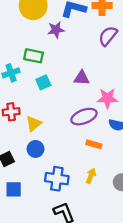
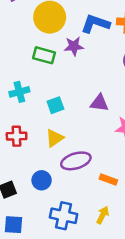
green rectangle: (33, 56) -> (44, 55), moved
purple ellipse: (84, 117) -> (76, 161), moved
yellow triangle: (34, 124) -> (55, 138), moved

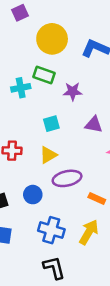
purple star: (74, 46) -> (73, 91), moved
cyan cross: (19, 92) -> (21, 88), moved
yellow arrow: (103, 215) -> (89, 232), size x1.5

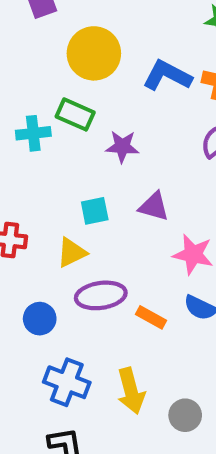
cyan square: (51, 124) -> (95, 211), moved
orange rectangle: (97, 198) -> (151, 317), moved
yellow arrow: (89, 232) -> (131, 391), turned 130

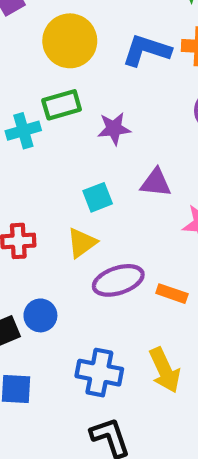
green rectangle: (75, 114) -> (62, 105), turned -30
blue circle: (40, 319) -> (40, 315), moved

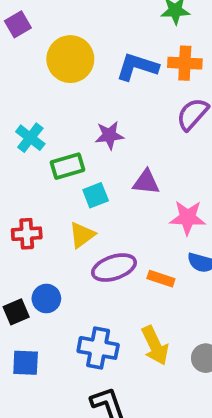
green rectangle: (62, 105) -> (68, 166), moved
cyan cross: (23, 131) -> (30, 138), turned -36

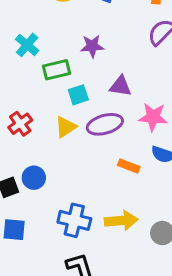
red cross: (27, 234) -> (20, 124), turned -35
purple ellipse: (114, 268) -> (105, 124), moved
yellow arrow: (155, 345) -> (121, 221), turned -72

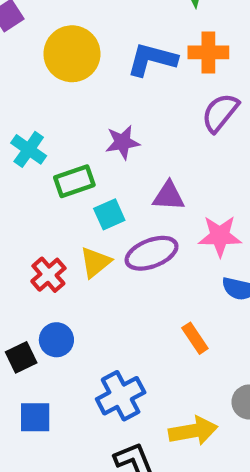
red cross: (20, 124) -> (48, 275), moved
orange rectangle: (129, 166) -> (195, 338), moved, turned 40
blue cross: (74, 220) -> (121, 396), turned -36
yellow arrow: (121, 221) -> (193, 431), moved

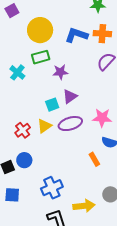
green rectangle: (74, 181) -> (41, 57), moved
purple triangle: (169, 196) -> (70, 97), moved, turned -42
orange rectangle: (195, 338) -> (94, 159), moved

